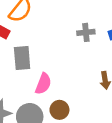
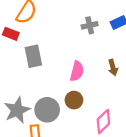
pink semicircle: (43, 84) -> (77, 71), moved

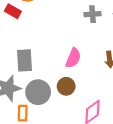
gray rectangle: (33, 56) -> (25, 60), moved

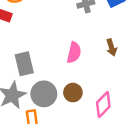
brown circle: (66, 86) -> (73, 93), moved

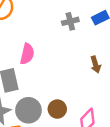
pink semicircle: (74, 52) -> (27, 54), moved

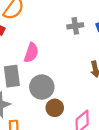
gray circle: (28, 110) -> (42, 87), moved

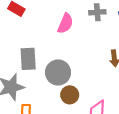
pink semicircle: (31, 53) -> (65, 23), moved

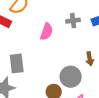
gray circle: (58, 72) -> (71, 77), moved

